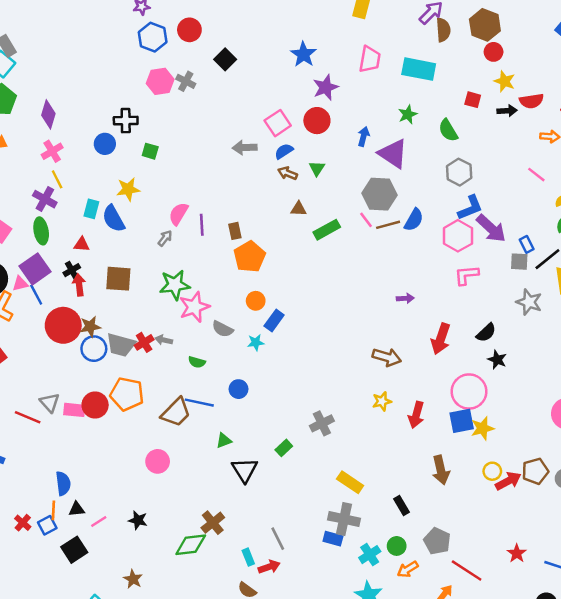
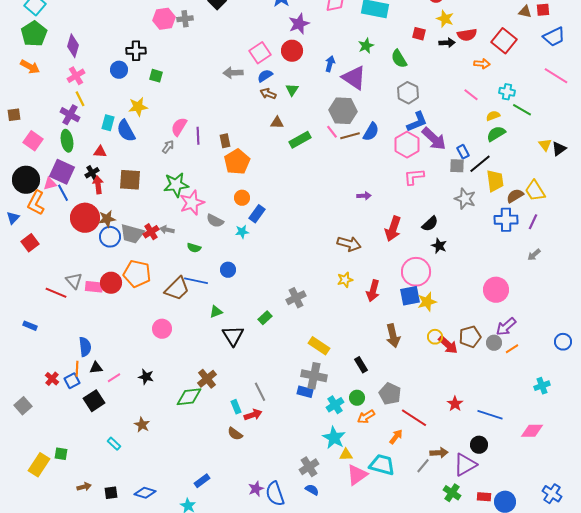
gray cross: (186, 81) -> (185, 19), turned -35
purple square: (35, 269) -> (62, 172), turned -30
red arrow: (508, 481) -> (448, 345), turned 70

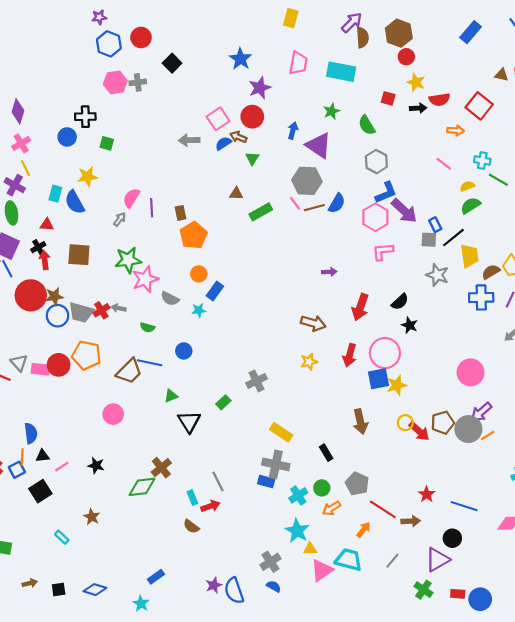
brown arrow: (268, 94) -> (238, 137), moved
red arrow: (373, 291) -> (350, 355), moved
gray circle: (494, 343) -> (468, 429), size x1.6
brown arrow: (439, 453) -> (411, 521), moved

